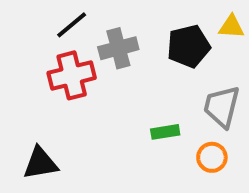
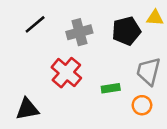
black line: (72, 25) -> (35, 24), moved
red cross: (72, 75) -> (66, 73), moved, turned -36

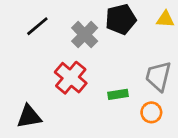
black pentagon: (126, 31) -> (121, 19), moved
gray cross: (79, 32) -> (85, 35), turned -30

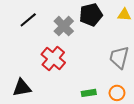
green rectangle: (118, 94) -> (89, 93), moved
orange circle: (151, 112) -> (117, 93), moved

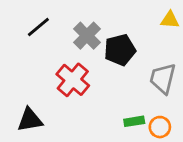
black pentagon: (91, 15) -> (120, 50), moved
green rectangle: (89, 93) -> (134, 121), moved

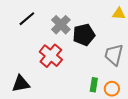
green rectangle: (134, 121) -> (94, 85), turned -72

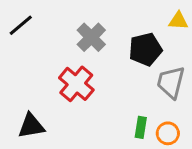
black line: (27, 19) -> (21, 25), moved
black pentagon: (84, 35) -> (145, 49), moved

